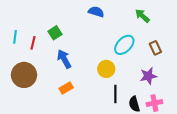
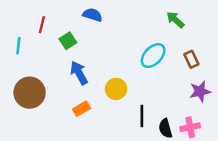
blue semicircle: (96, 12) -> (93, 15), moved
red line: (33, 43) -> (42, 25), moved
yellow circle: (106, 69) -> (116, 89), moved
purple star: (148, 76) -> (200, 91), moved

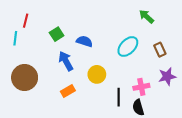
blue semicircle: (93, 15) -> (84, 41), moved
red line: (42, 25) -> (26, 21), moved
pink cross: (190, 127) -> (141, 87), moved

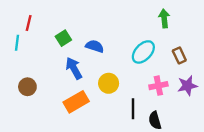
green arrow: (146, 17) -> (164, 18), turned 42
brown circle: (25, 78) -> (27, 87), size x0.6
pink cross: (141, 87) -> (158, 86), moved
orange rectangle: (68, 91) -> (76, 102), size x1.5

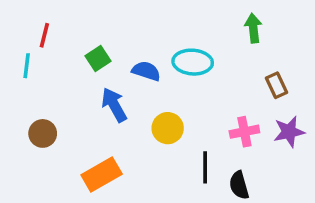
cyan ellipse: (143, 52) -> (193, 62), moved, turned 50
orange rectangle: (76, 102) -> (102, 175), moved

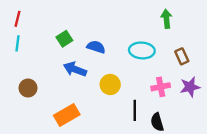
red line: (44, 35) -> (17, 19), moved
cyan ellipse: (193, 62) -> (142, 50), moved
blue arrow: (114, 105) -> (75, 69), turned -40

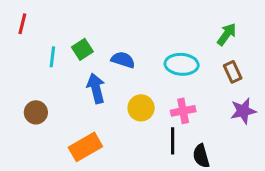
green arrow: (167, 19) -> (227, 34), moved, turned 42
cyan line: (17, 43) -> (52, 57), moved
blue arrow: (75, 69) -> (96, 88), turned 55
pink cross: (161, 87) -> (183, 111), moved

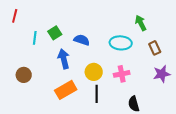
green arrow: (227, 34) -> (141, 23), moved, turned -63
black line: (173, 141) -> (97, 94), moved
orange rectangle: (85, 147) -> (66, 90), moved

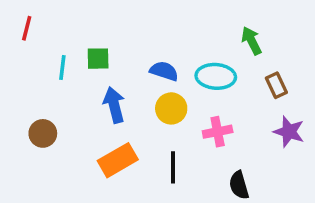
green square: (55, 33) -> (98, 59), turned 32
blue semicircle: (82, 40) -> (164, 71), moved
yellow circle: (94, 72) -> (171, 108), moved
purple star: (162, 74) -> (289, 132), turned 30

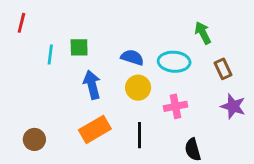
brown circle: (43, 133) -> (34, 139), moved

